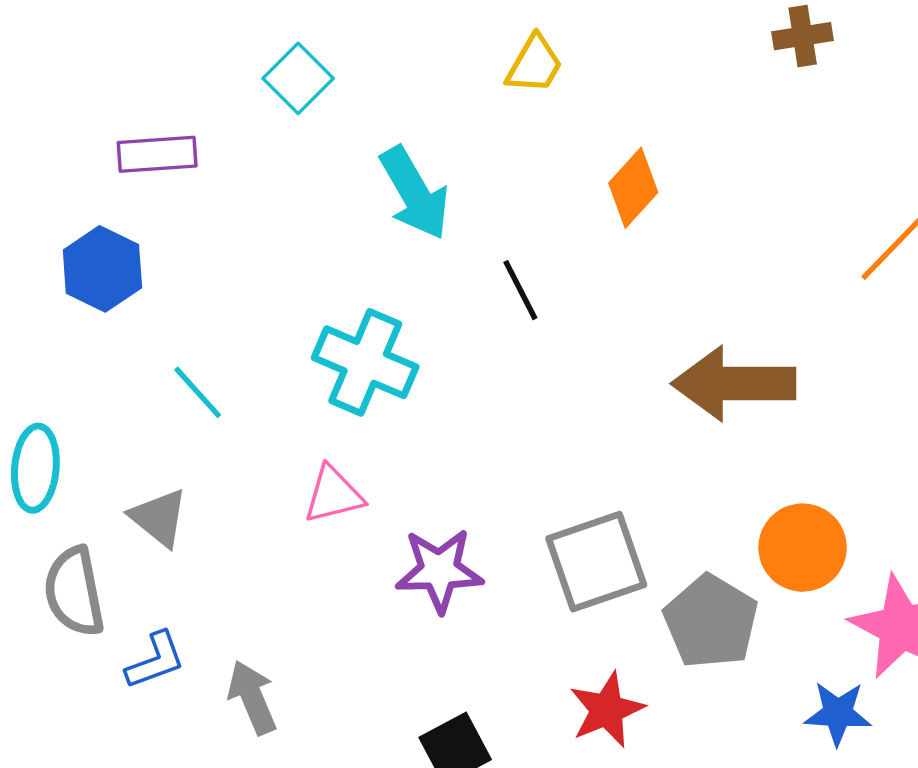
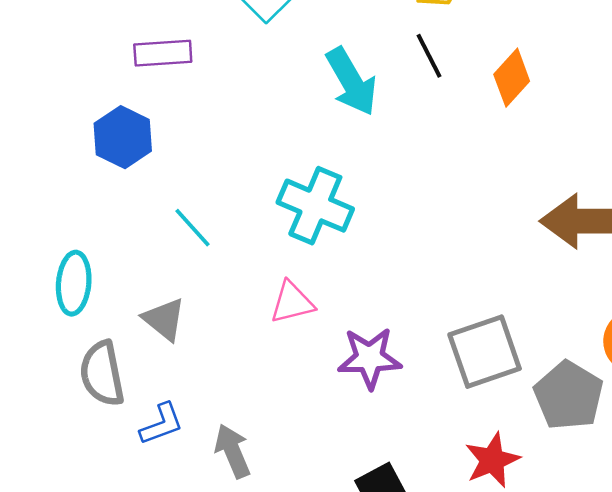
black line: (520, 290) -> (429, 56), moved

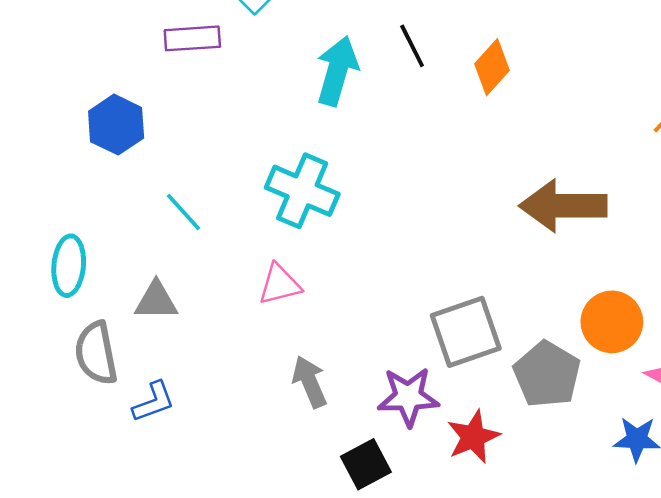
purple rectangle: (163, 53) -> (192, 38), moved
cyan arrow: (351, 82) -> (337, 71), turned -134
gray triangle: (164, 319) -> (156, 301), turned -39
purple star: (370, 358) -> (408, 397), moved
gray arrow: (233, 451) -> (310, 382), moved

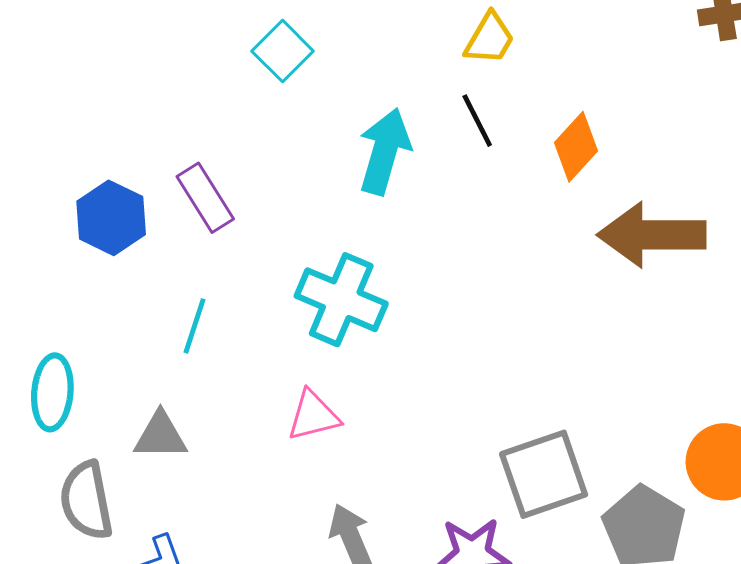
purple rectangle: (192, 38) -> (205, 198), moved, turned 62
brown arrow: (563, 206) -> (652, 235), moved
cyan line: (184, 212) -> (194, 326), turned 60

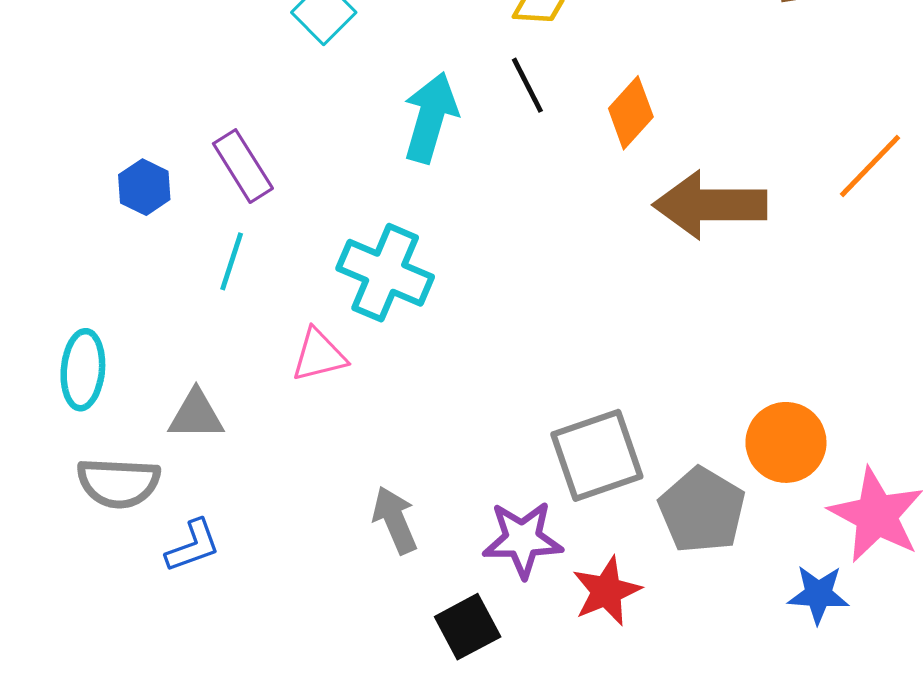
blue hexagon: (111, 218) -> (144, 187), size x0.7
cyan line: (194, 326) -> (232, 261), moved
pink triangle: (313, 416) -> (319, 355), moved
gray semicircle: (86, 501) -> (118, 483), turned -76

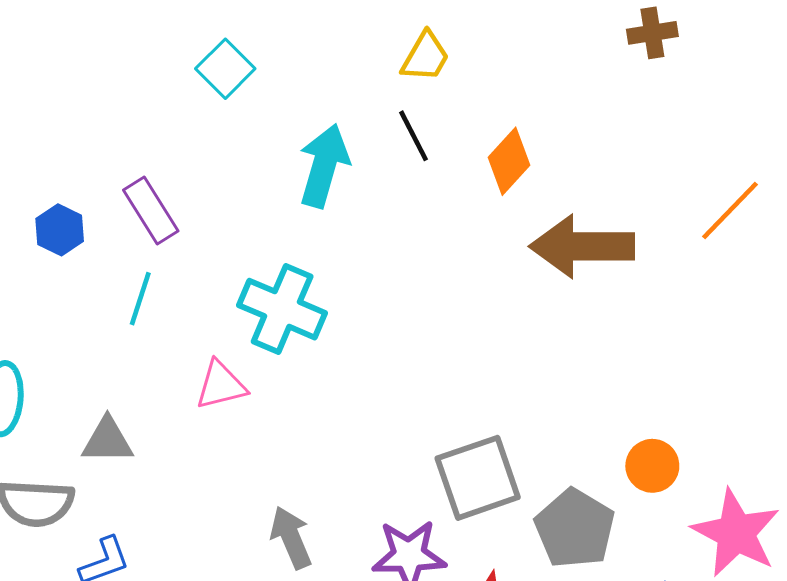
orange circle: (786, 442) -> (652, 466), size x0.7

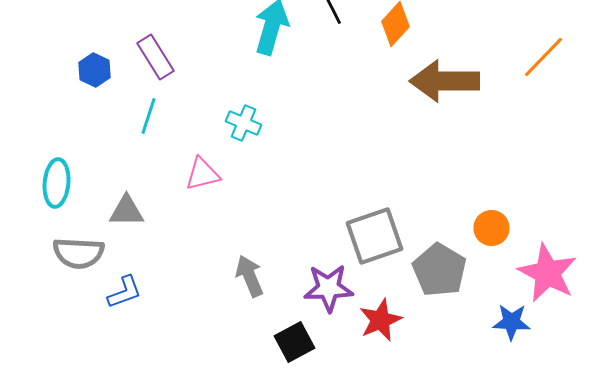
cyan cross: (282, 309) -> (244, 123), size x0.6

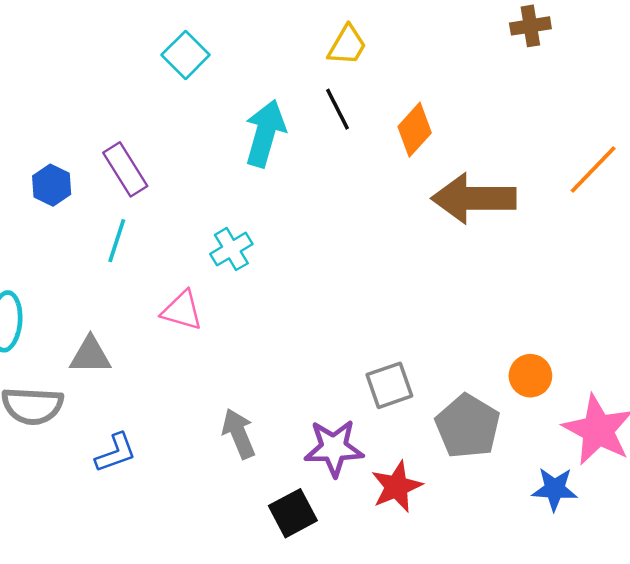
cyan cross: (244, 123) -> (231, 249), turned 36
pink triangle: (202, 174) -> (182, 311), turned 30
gray square: (374, 236) -> (389, 385), size x0.7
blue L-shape: (124, 292) -> (116, 453), moved

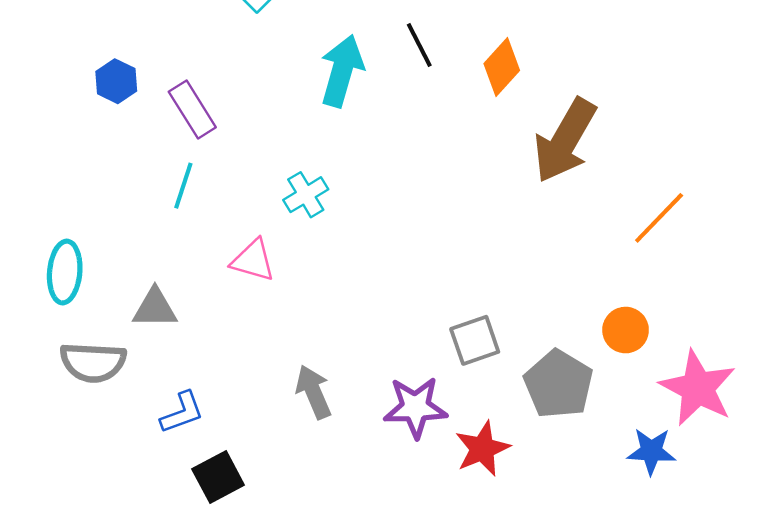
orange line: (593, 169) -> (659, 218), moved
blue hexagon: (52, 185) -> (116, 81), moved
brown arrow: (474, 198) -> (565, 141), turned -60
black square: (293, 513) -> (218, 477), moved

